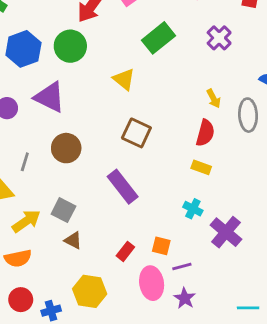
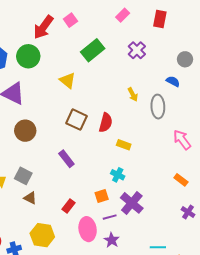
red semicircle: (205, 133) -> (106, 123), moved
purple rectangle: (123, 187) -> (66, 159), size x0.7
purple cross: (226, 232) -> (132, 203), moved
orange square: (161, 246) -> (102, 196), moved, turned -32

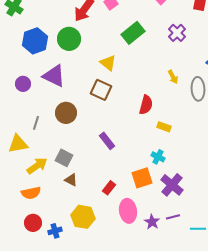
brown square: (76, 120) -> (101, 90), moved
orange square: (102, 196) -> (142, 178), size x1.5
purple line: (110, 217) -> (173, 217), moved

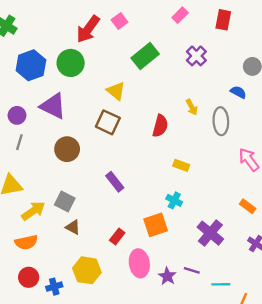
red semicircle: (146, 105) -> (160, 126), moved
gray line: (36, 123) -> (19, 142), moved
purple cross: (172, 185) -> (210, 233), moved
purple line: (173, 217) -> (192, 270), turned 32

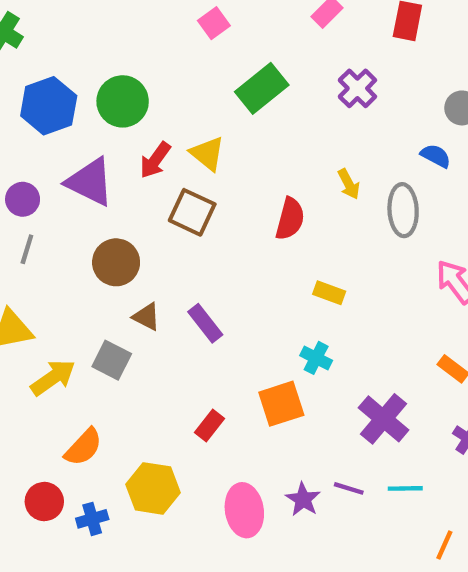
red arrow: (88, 29) -> (155, 160), moved, size x0.7
brown triangle: (73, 227) -> (147, 317), moved
orange semicircle: (26, 242) -> (83, 447), moved, turned -35
pink ellipse: (139, 263) -> (244, 510), moved
cyan line: (221, 284) -> (405, 488), moved

